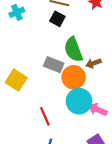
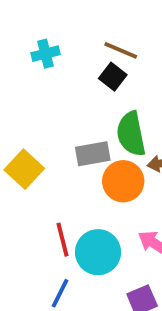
gray rectangle: (54, 65) -> (93, 154), turned -42
cyan circle: (79, 101) -> (98, 252), moved

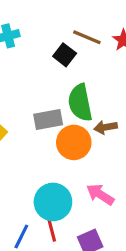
brown line: (121, 50) -> (87, 37), moved
red line: (63, 240) -> (51, 228), moved

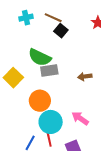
brown line: (87, 37) -> (53, 18), moved
green semicircle: (80, 103) -> (40, 57), moved, turned -55
orange circle: (74, 142) -> (40, 101), moved

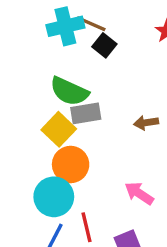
cyan cross: (26, 18) -> (65, 26), moved, size x1.5
yellow square: (13, 78) -> (59, 129), moved
cyan circle: (51, 122) -> (54, 197), moved

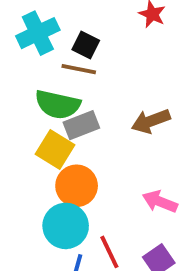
brown line: (91, 24) -> (79, 69), moved
brown arrow: (146, 123) -> (151, 121), size x1.4

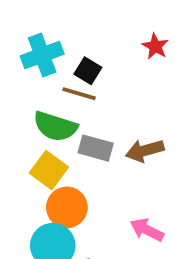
gray rectangle: (81, 125) -> (96, 148), moved, turned 32

